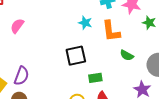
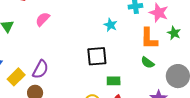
orange L-shape: (111, 31) -> (149, 39), moved

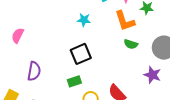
purple semicircle: (40, 69) -> (34, 71), moved
green rectangle: (114, 81) -> (74, 81), moved

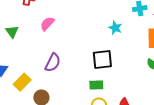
green rectangle: (74, 81) -> (96, 85), moved

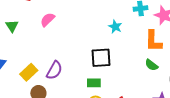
purple semicircle: (53, 63) -> (54, 70), moved
yellow rectangle: (22, 82) -> (29, 72), moved

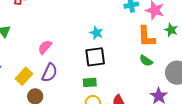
pink semicircle: (47, 20) -> (45, 47), moved
cyan star: (115, 27) -> (96, 33), moved

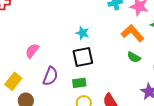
orange L-shape: (146, 37) -> (132, 33), turned 145
purple semicircle: (49, 73) -> (50, 76), moved

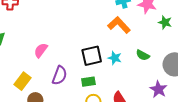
cyan star: (82, 33) -> (115, 58), moved
orange L-shape: (132, 33) -> (119, 25), moved

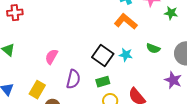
black square: (92, 56) -> (103, 55), turned -35

